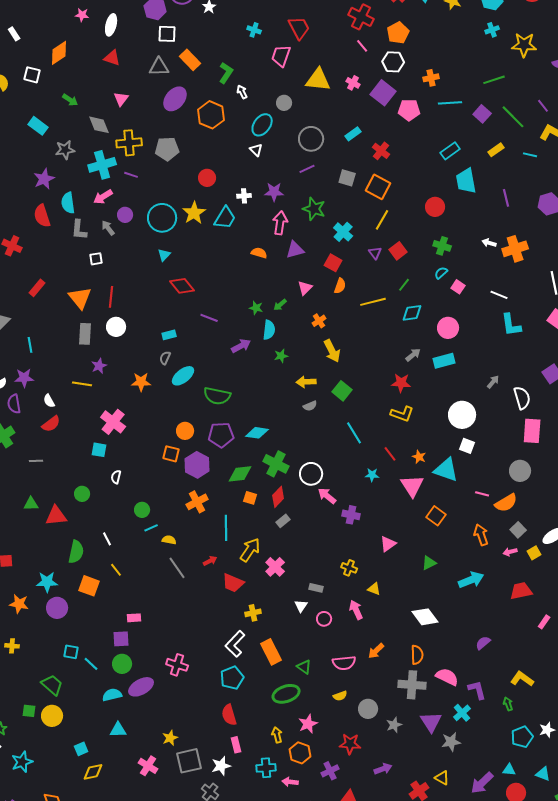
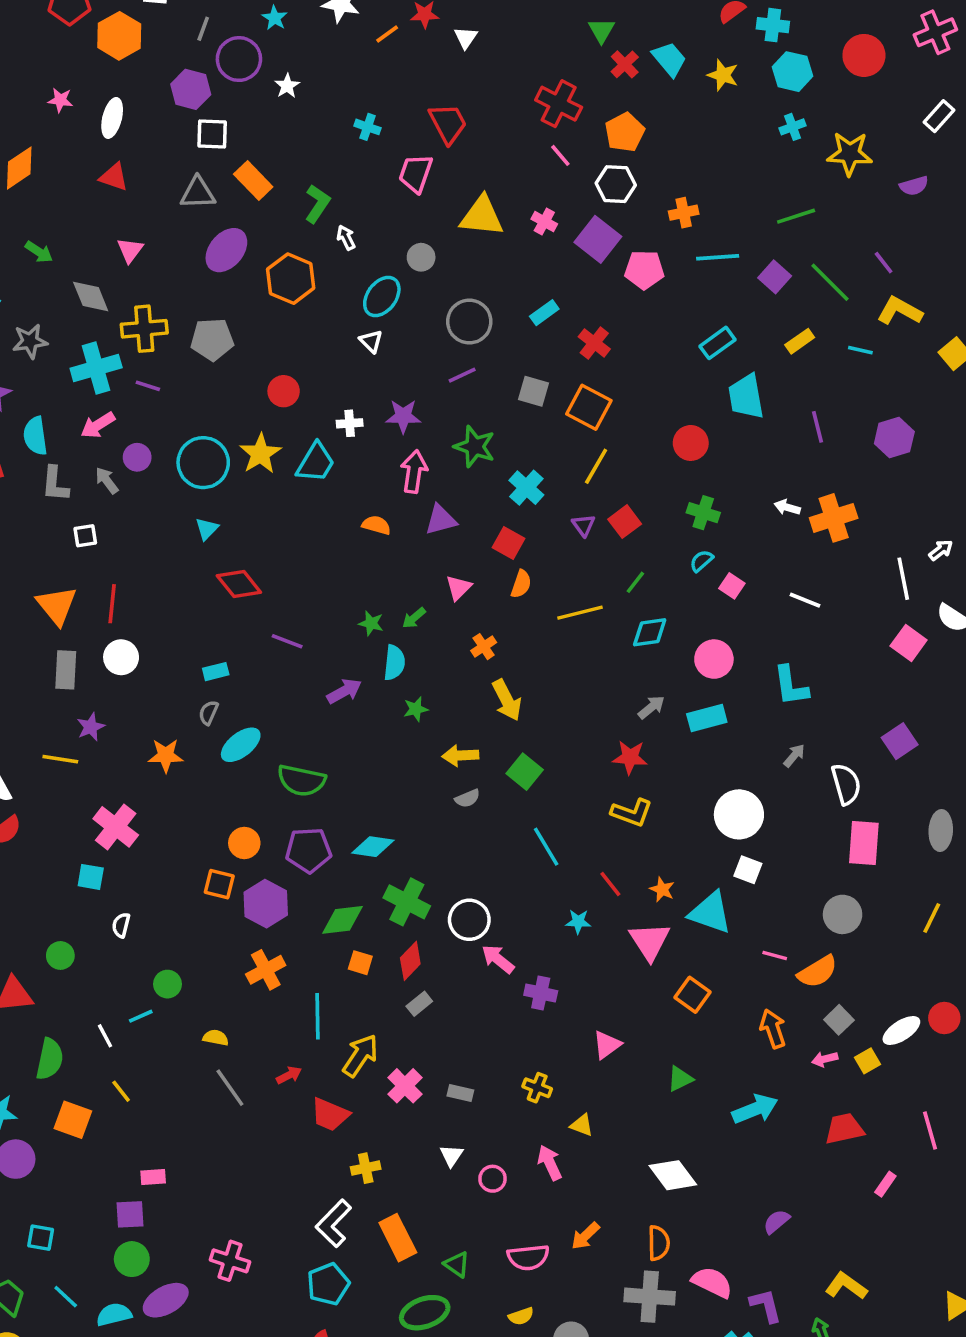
cyan L-shape: (511, 325) -> (791, 686), moved
cyan line: (151, 528) -> (141, 1016), moved
gray rectangle: (316, 588) -> (460, 1093), moved
cyan line: (91, 664) -> (66, 1297), moved

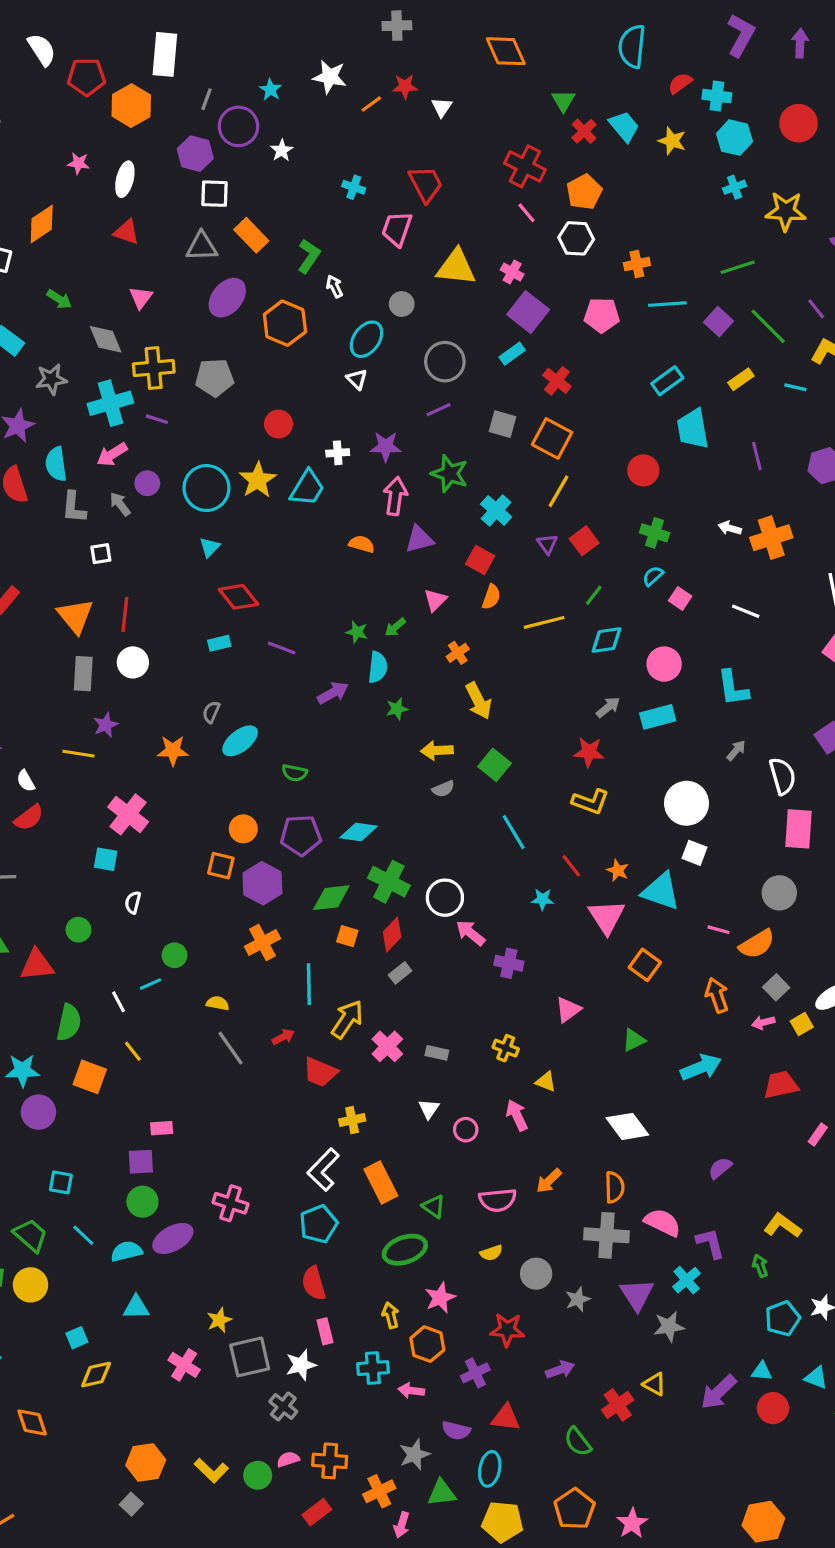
purple square: (598, 239) -> (528, 312), moved
cyan rectangle: (216, 672) -> (219, 643), moved
green semicircle: (301, 780) -> (294, 773), size x0.6

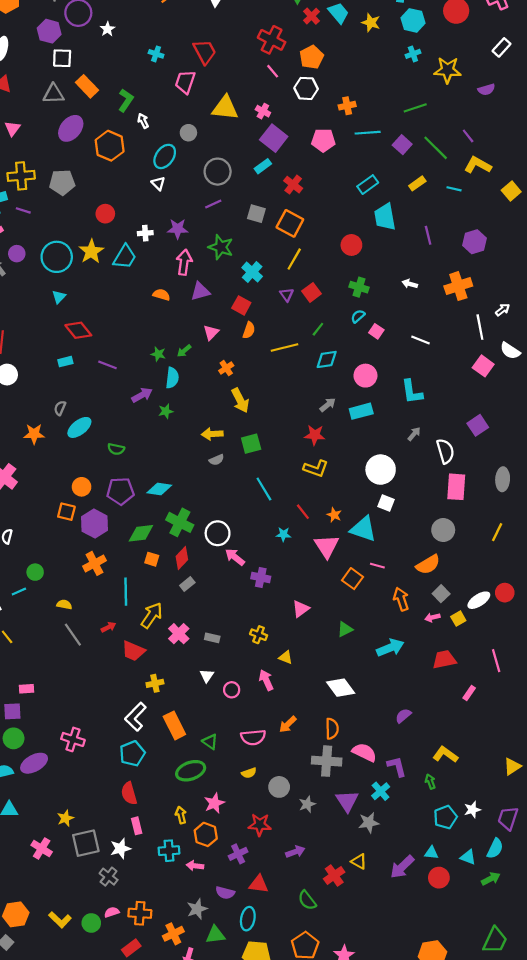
orange cross: (771, 538) -> (458, 286), moved
green star: (397, 709) -> (166, 411), moved
green square: (494, 765) -> (251, 444), turned 36
pink line: (719, 930) -> (377, 566), moved

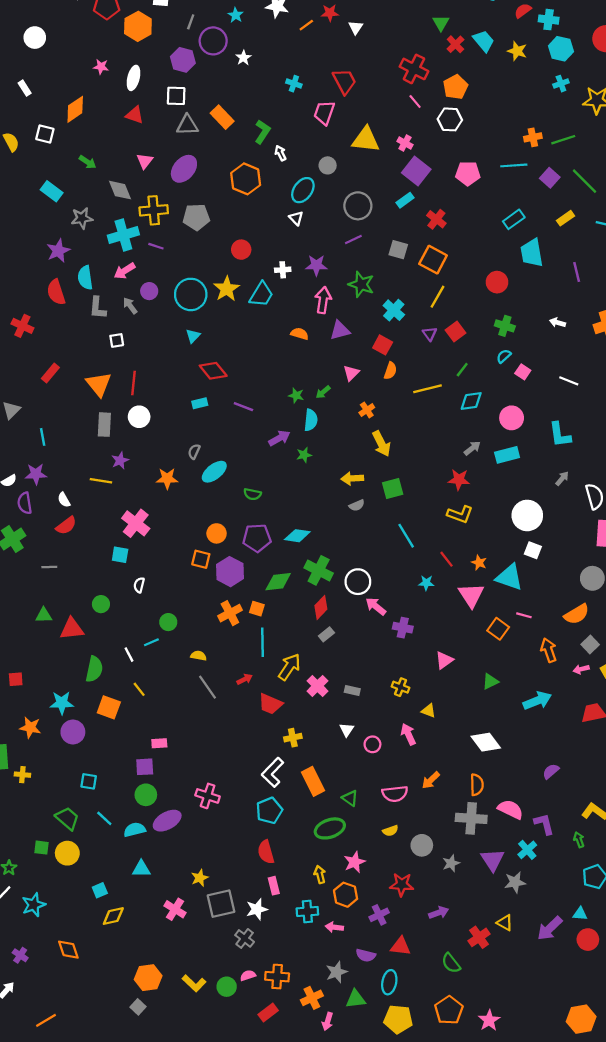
white square: (62, 58) -> (176, 96), moved
orange cross: (347, 106) -> (533, 137), moved
purple ellipse: (71, 128) -> (184, 169), moved
orange square: (152, 559) -> (257, 609), moved

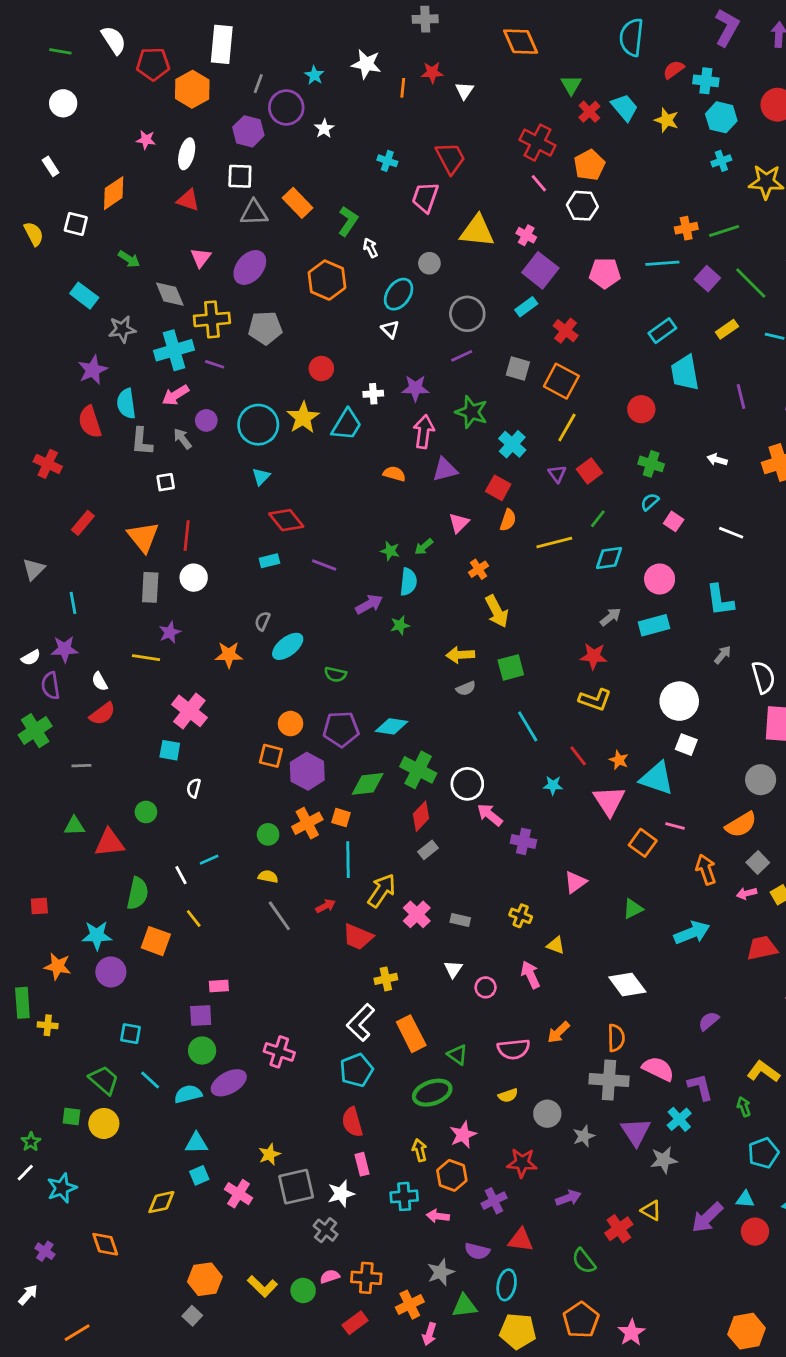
orange line: (306, 25) -> (403, 88), turned -48
green circle: (168, 622) -> (268, 834), moved
cyan square: (100, 890) -> (199, 1175), moved

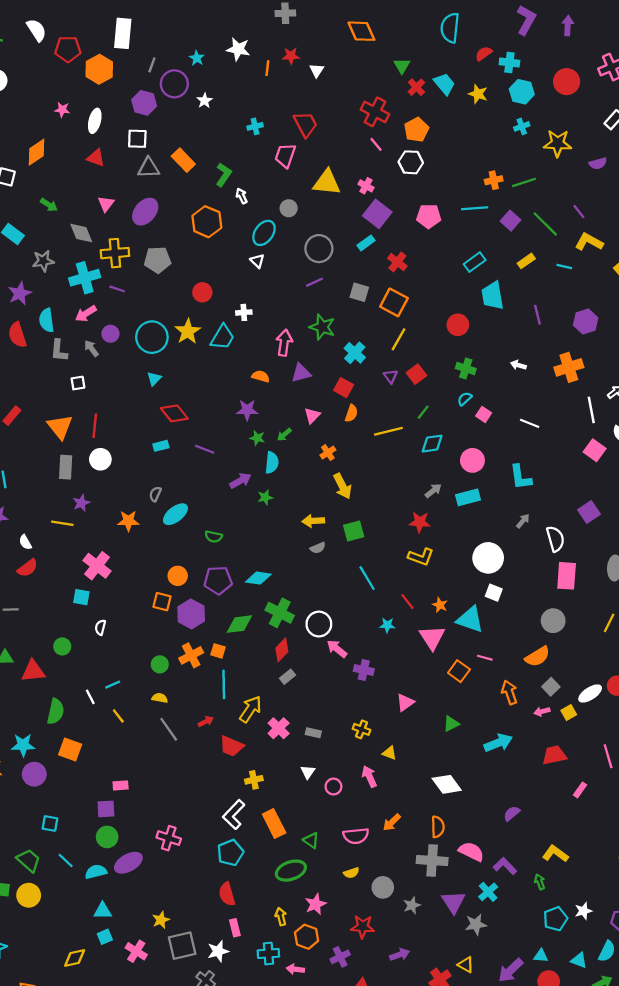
cyan cross: (387, 161) -> (255, 126), turned -32
purple star: (415, 388) -> (247, 410), moved
yellow line: (194, 919) -> (118, 716), moved
purple L-shape: (700, 1087) -> (505, 866), turned -30

